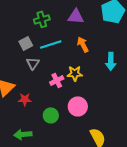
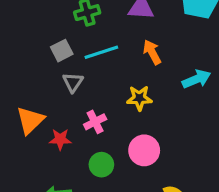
cyan arrow: (111, 61) -> (196, 79), turned -114
pink cross: (57, 80) -> (95, 122), moved

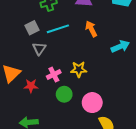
yellow star: (139, 98) -> (79, 69), moved
pink circle: (144, 150) -> (92, 103), moved
green circle: (101, 165) -> (64, 94), moved

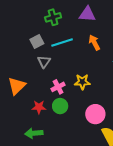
red star: (31, 86) -> (39, 107), moved
green circle: (64, 94) -> (60, 106), moved

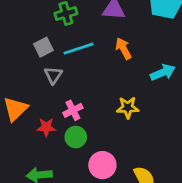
yellow star: (82, 82) -> (128, 108), moved
red star: (39, 107) -> (46, 127), moved
pink circle: (95, 114) -> (102, 165), moved

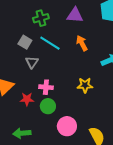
gray square: (43, 47) -> (25, 42), turned -32
cyan line: (79, 49) -> (50, 43), turned 50
pink cross: (73, 110) -> (46, 87), turned 32

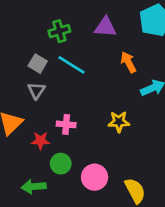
orange arrow: (82, 43) -> (128, 62), moved
gray triangle: (32, 62) -> (36, 91), moved
green circle: (48, 106) -> (61, 164), moved

